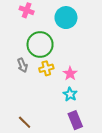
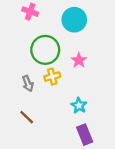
gray arrow: (22, 65) -> (28, 84), moved
pink star: (70, 74) -> (79, 60), moved
brown line: (25, 122) -> (27, 117), moved

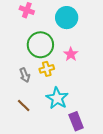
cyan star: (79, 106) -> (57, 98), moved, size x1.5

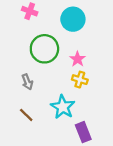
yellow cross: (47, 69) -> (80, 80), moved, turned 32

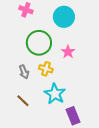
yellow cross: (80, 80) -> (46, 69), moved

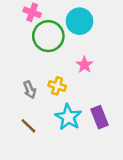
green circle: (39, 43) -> (48, 36), moved
purple rectangle: (73, 116) -> (99, 117), moved

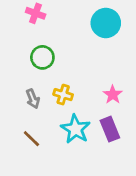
cyan circle: (79, 21) -> (106, 23), moved
green circle: (48, 36) -> (42, 57), moved, size x0.7
pink star: (84, 65) -> (113, 95), moved

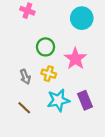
green circle: (42, 57) -> (46, 47), moved
pink star: (113, 95) -> (75, 59), moved, size x1.5
cyan star: (75, 129) -> (58, 100), turned 30

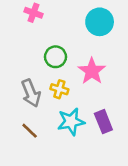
gray arrow: (25, 77) -> (31, 93), size x1.5

